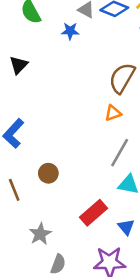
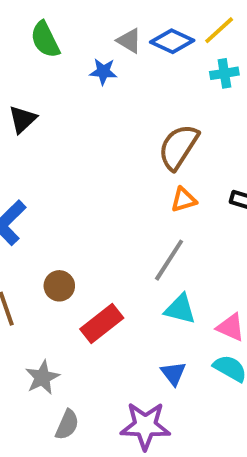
orange triangle: (113, 113) -> (184, 200), moved
red rectangle: (93, 213) -> (102, 324), moved

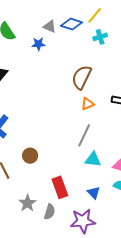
red rectangle: (102, 324) -> (60, 187), moved, turned -65
gray semicircle: (67, 425) -> (50, 212), moved

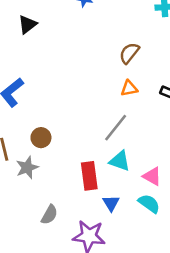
brown semicircle: (82, 77) -> (129, 53), size x0.7
red rectangle: (60, 187) -> (89, 176), moved
gray star: (27, 203) -> (27, 168), moved

